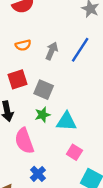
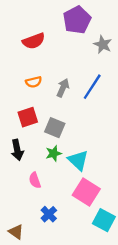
cyan triangle: (66, 122) -> (78, 160), turned 40
pink semicircle: (24, 141) -> (35, 180), size x0.6
pink square: (74, 152) -> (86, 192), size x1.6

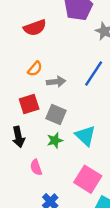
orange semicircle: (34, 82) -> (35, 69), turned -35
gray arrow: (63, 88) -> (56, 82), moved, turned 60
cyan triangle: (78, 160) -> (85, 136), moved

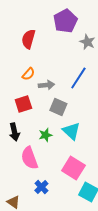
red semicircle: (35, 28) -> (28, 39), turned 126
gray square: (56, 115) -> (58, 107), moved
pink semicircle: (36, 167) -> (29, 158), size x1.6

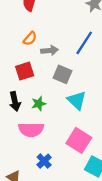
green star: (45, 135) -> (39, 104), moved
pink semicircle: (29, 158) -> (31, 130), turned -70

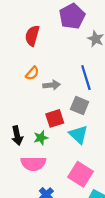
blue line: (84, 43) -> (86, 78), turned -50
red square: (25, 71) -> (55, 118), moved
gray square: (63, 74) -> (80, 106), moved

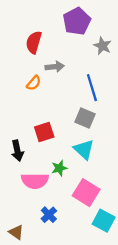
gray arrow: (52, 85) -> (55, 67), moved
red square: (55, 118) -> (44, 132), moved
green star: (41, 138) -> (59, 168), moved

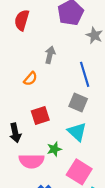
red semicircle: (34, 42) -> (22, 20), moved
gray arrow: (55, 67) -> (50, 55), turned -70
orange semicircle: (34, 83) -> (30, 79), moved

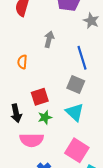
orange semicircle: (30, 79) -> (22, 62), moved, turned 144
green star: (54, 149) -> (45, 117), moved

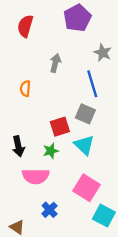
gray star: (91, 21) -> (103, 53), moved
red square: (40, 97) -> (60, 127), moved

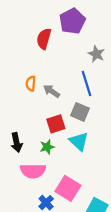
red semicircle: (25, 26) -> (44, 39), moved
gray arrow: (55, 63) -> (52, 91), moved, turned -70
orange semicircle: (25, 88) -> (31, 83), moved
pink square: (87, 188) -> (68, 188), moved

